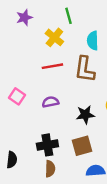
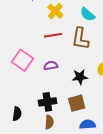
cyan semicircle: (93, 41) -> (88, 14), turned -49
pink square: (17, 96) -> (23, 60), size x1.5

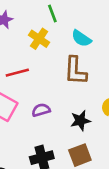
red line: (53, 35) -> (17, 73), moved

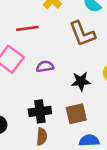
brown L-shape: (75, 71) -> (82, 34), turned -32

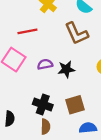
black star: (81, 81) -> (66, 69), moved
black cross: (40, 111) -> (43, 104), turned 30

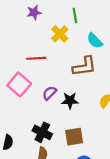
brown L-shape: (76, 33) -> (84, 66), turned -80
purple semicircle: (45, 64) -> (50, 93), turned -40

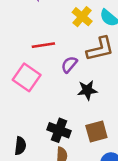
yellow cross: (60, 34) -> (82, 17), moved
purple semicircle: (50, 93) -> (69, 64), moved

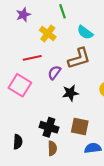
yellow cross: (82, 17) -> (48, 33), moved
brown square: (96, 131) -> (80, 126), turned 30

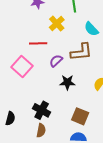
brown square: (80, 126) -> (80, 116), moved

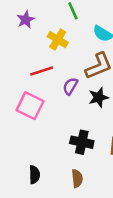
black star: (67, 82) -> (98, 97), moved
black cross: (42, 110) -> (82, 142), moved

